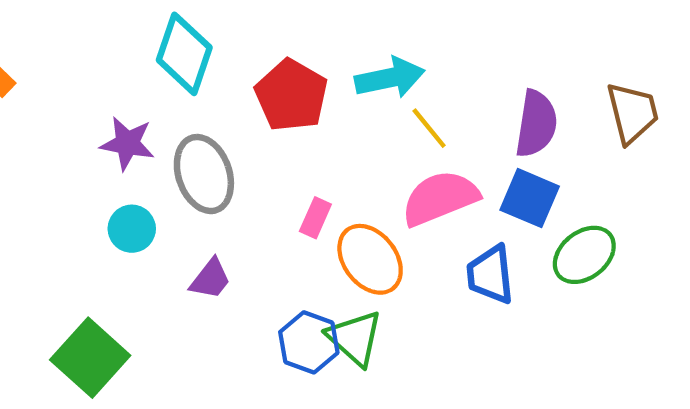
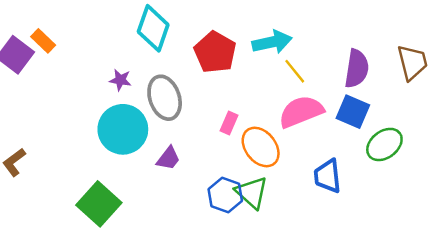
purple star: (127, 143) -> (120, 80), size x0.7
cyan circle: (132, 229) -> (123, 129), size x1.8
blue trapezoid: (490, 275) -> (328, 176), moved

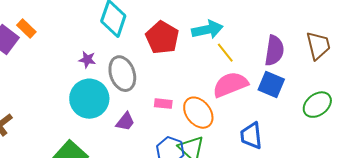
pink rectangle: (229, 123) -> (163, 104), moved, turned 72
green ellipse: (384, 144) -> (317, 105), moved

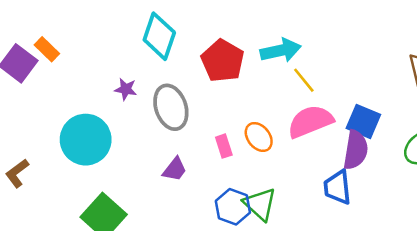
purple semicircle: (274, 51) -> (356, 150), moved
cyan circle: (89, 99) -> (86, 140), moved
pink rectangle: (163, 104) -> (224, 146), turned 66
orange ellipse: (198, 113) -> (259, 137), moved, size x0.7

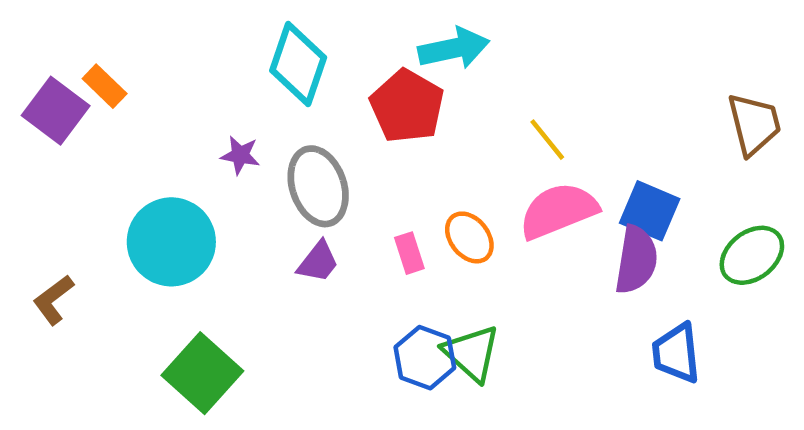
cyan arrow: (281, 50) -> (454, 48), moved
purple trapezoid: (175, 169) -> (318, 262), moved
blue trapezoid: (337, 187) -> (676, 353), moved

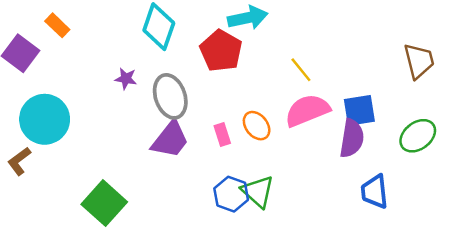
orange rectangle: (105, 86) -> (57, 25), moved
blue square: (650, 211) -> (359, 110), turned -32
cyan circle: (171, 242) -> (45, 119), moved
purple trapezoid: (318, 262) -> (170, 140), size x1.6

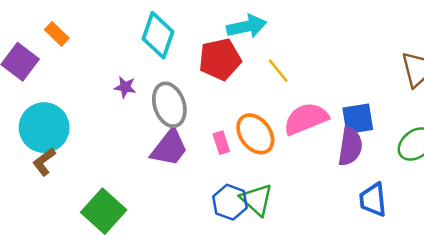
red pentagon: (221, 51) -> (220, 59), turned 30
yellow line: (301, 70) -> (278, 71), moved
orange ellipse: (257, 126) -> (255, 134), size x1.4
brown L-shape: (19, 161) -> (44, 162), moved

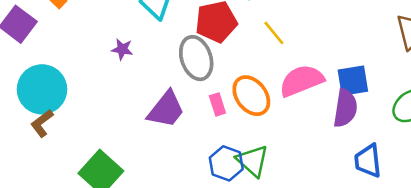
gray ellipse: (169, 105) -> (196, 58), moved

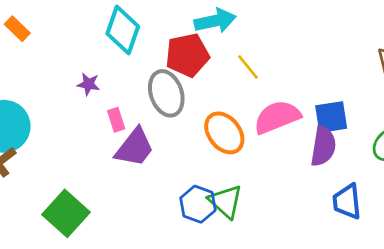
pink rectangle: (217, 104) -> (116, 120), moved

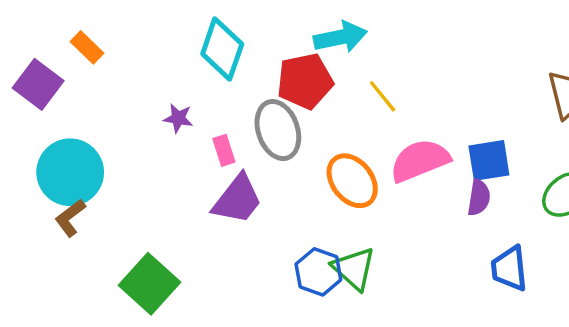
pink rectangle: (116, 120) -> (224, 150), moved
purple semicircle: (323, 146) -> (479, 198), size x0.7

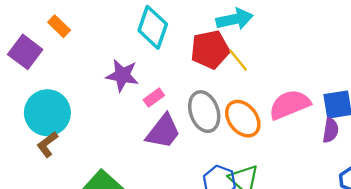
yellow line: (383, 96) -> (238, 60), moved
purple star: (178, 118) -> (122, 75), size x1.6
gray ellipse: (278, 130) -> (204, 112), moved
pink rectangle: (224, 150) -> (154, 98), turned 72

